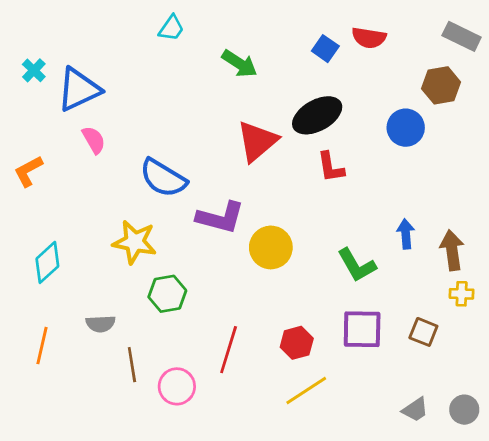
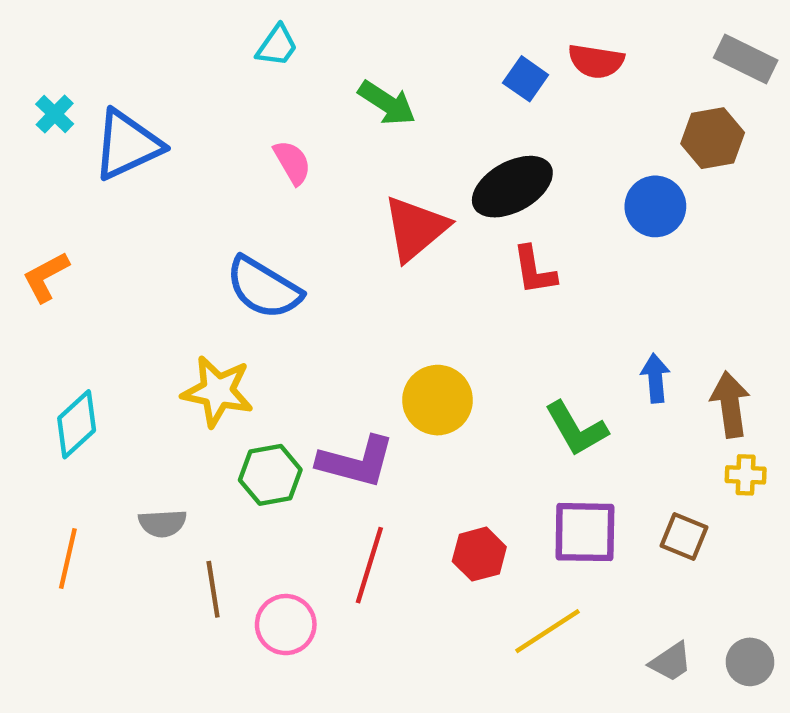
pink semicircle: (94, 140) -> (292, 162), moved
purple L-shape: (220, 218) -> (356, 462), moved
yellow line: (306, 391) -> (548, 631), moved

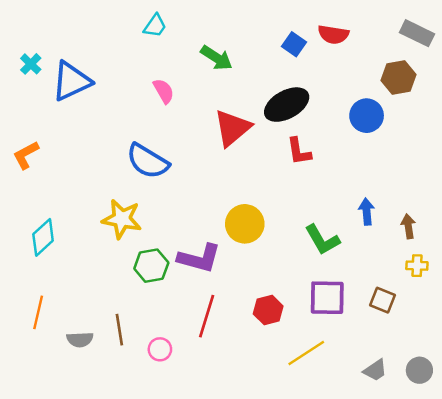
brown arrow: (730, 404) -> (408, 226), size x0.7
gray semicircle: (162, 523) -> (80, 339), moved
pink circle: (286, 625) -> (160, 349), size x0.7

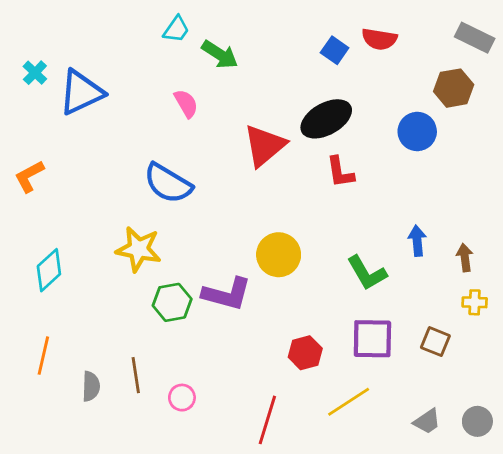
green arrow: (216, 58) -> (220, 54), moved
red line: (207, 316) -> (267, 420), moved
gray semicircle: (80, 339) -> (91, 386), turned -85

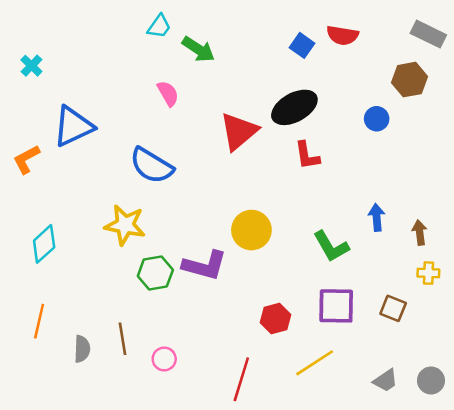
blue triangle: (81, 92) -> (73, 126), moved
blue circle: (417, 131) -> (377, 119), size x0.7

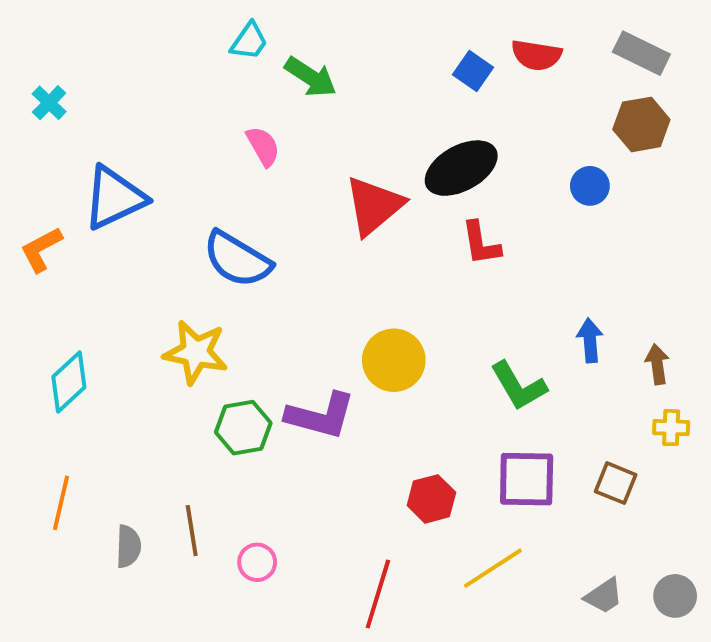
gray rectangle: (428, 34) -> (641, 53), moved

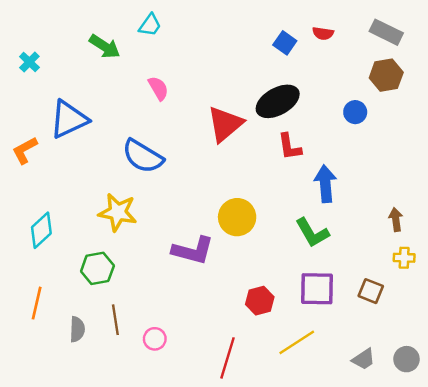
red semicircle: (536, 55) -> (323, 33), size x0.7
green arrow: (311, 77) -> (105, 46), moved
blue arrow: (590, 340) -> (325, 184), moved, size x1.4
green hexagon: (243, 428) -> (97, 268), moved

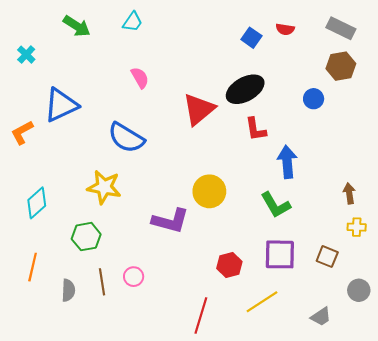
green arrow: (105, 46) -> (77, 26), moved
pink circle: (155, 339) -> (134, 277), moved
gray circle: (406, 359) -> (359, 290), moved

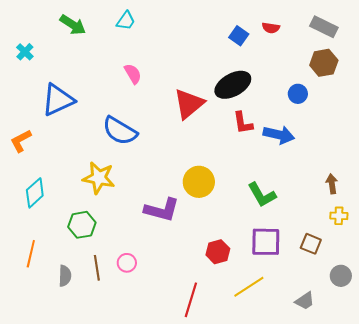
orange L-shape: (22, 132) -> (21, 141), moved
blue arrow: (287, 162) -> (279, 135), moved, turned 108

